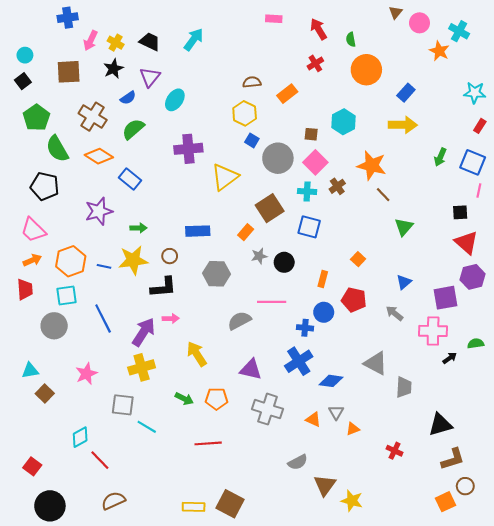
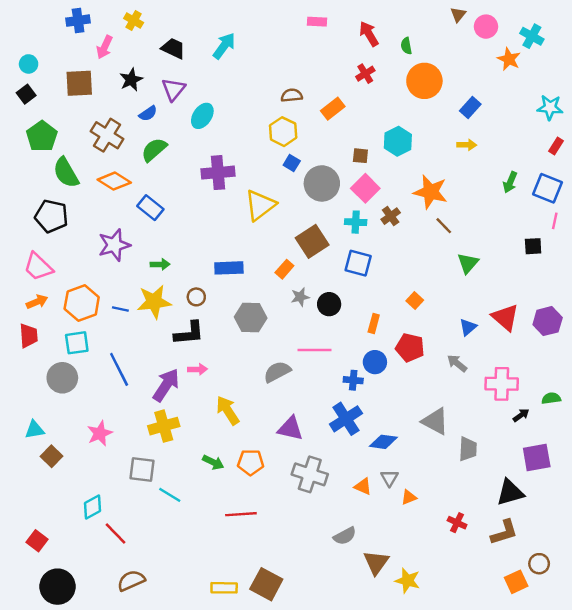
yellow cross: (116, 43) -> (134, 21), moved
yellow arrow: (403, 125) -> (467, 145), size x0.6
red triangle: (466, 243) -> (505, 317), moved
purple square: (446, 298) -> (537, 457), moved
brown L-shape: (453, 459) -> (504, 532), moved

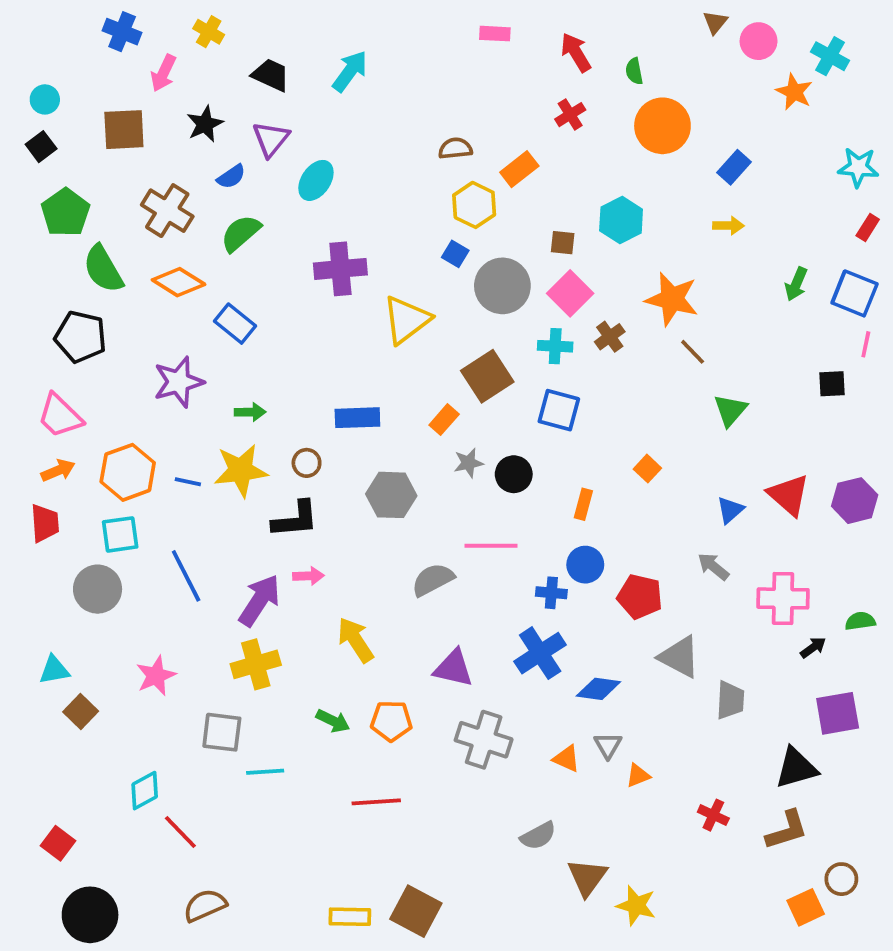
blue cross: (78, 21) -> (122, 32), turned 30
yellow hexagon: (283, 132) -> (474, 205), moved
red pentagon: (410, 348) -> (640, 597), moved
cyan line: (170, 495) -> (265, 772), turned -35

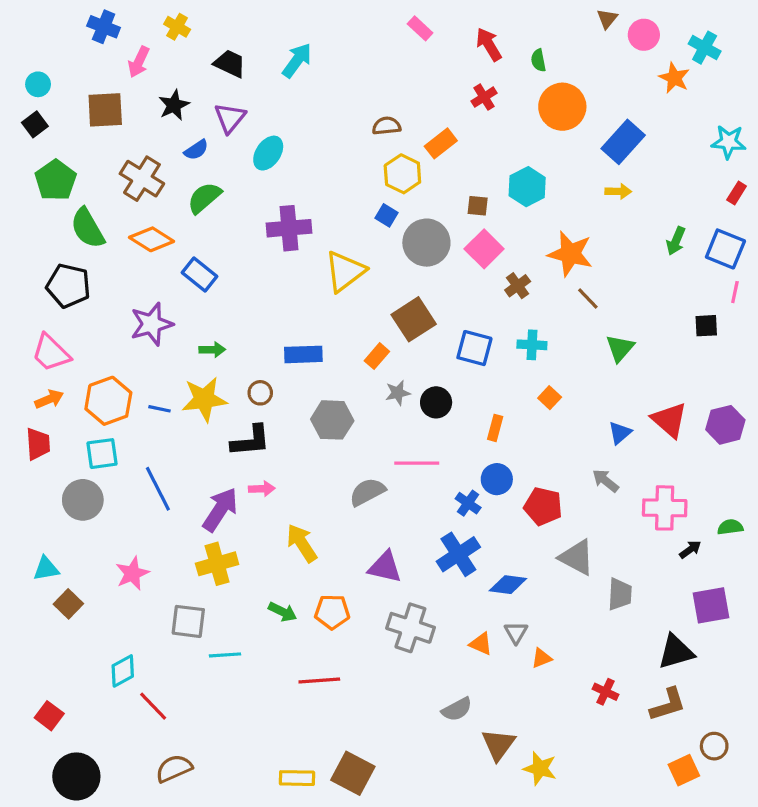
pink rectangle: (495, 34) -> (420, 28), turned 40
blue rectangle: (734, 167) -> (623, 142), size x1.5
cyan cross: (555, 346) -> (532, 345), moved
blue cross: (551, 593) -> (468, 503), turned 30

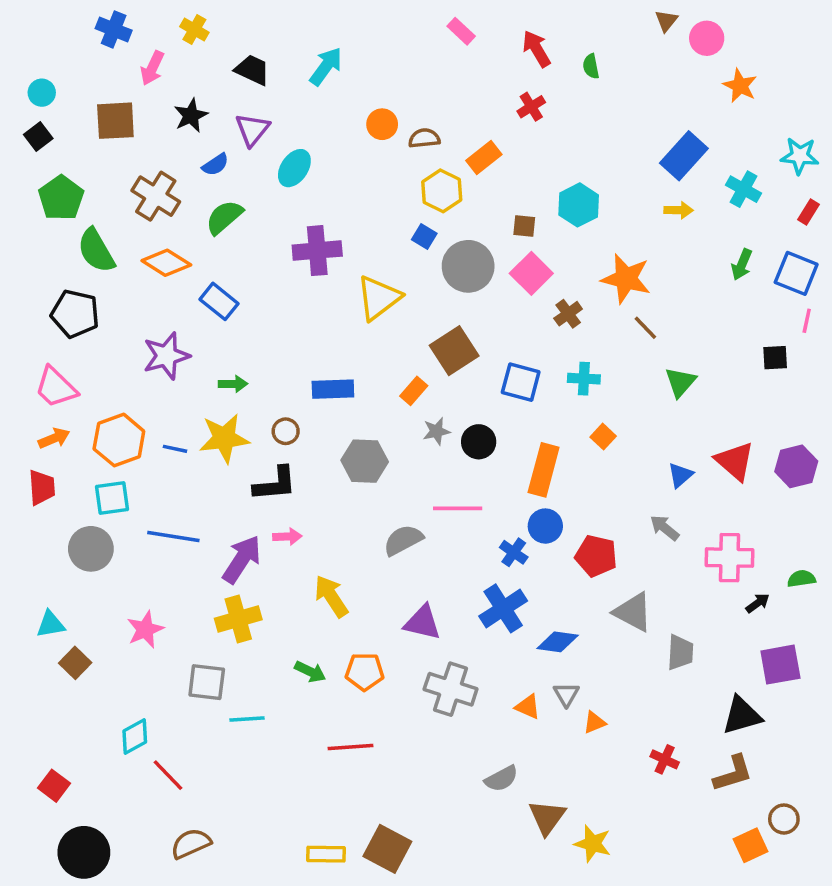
cyan cross: (705, 48) -> (744, 189), moved
orange circle: (562, 107) -> (382, 124), moved, size x0.6
orange rectangle: (495, 428) -> (544, 470), size x1.8
blue line: (158, 489) -> (173, 537), turned -54

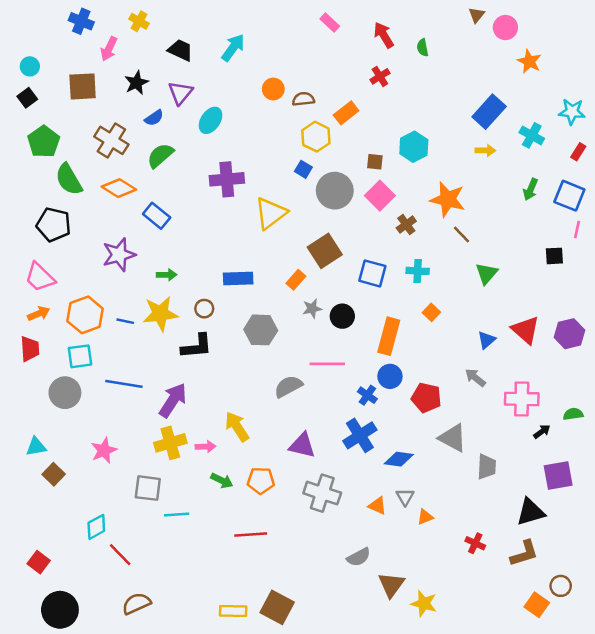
pink arrow: (287, 537) -> (206, 447), moved
orange square: (751, 845) -> (537, 605), turned -30

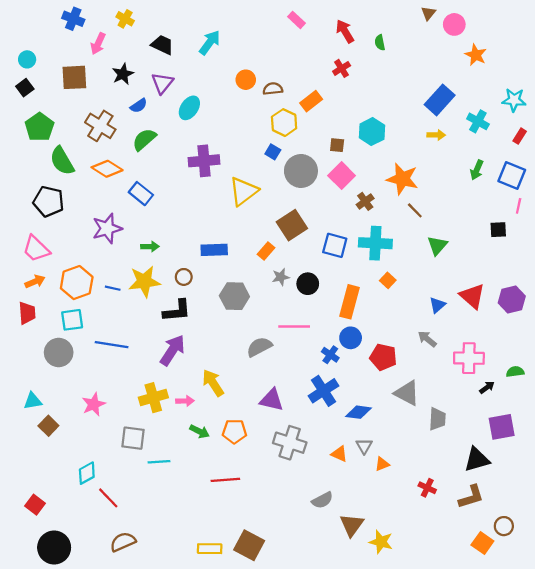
cyan cross: (418, 271) -> (375, 243), size x1.6
purple arrow: (173, 400) -> (172, 350), moved

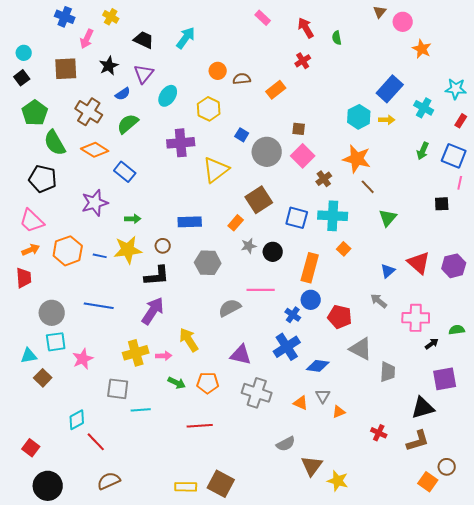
yellow hexagon: (284, 123) -> (209, 109), moved
cyan hexagon: (372, 132) -> (359, 117), moved
cyan square: (72, 320) -> (56, 342), moved

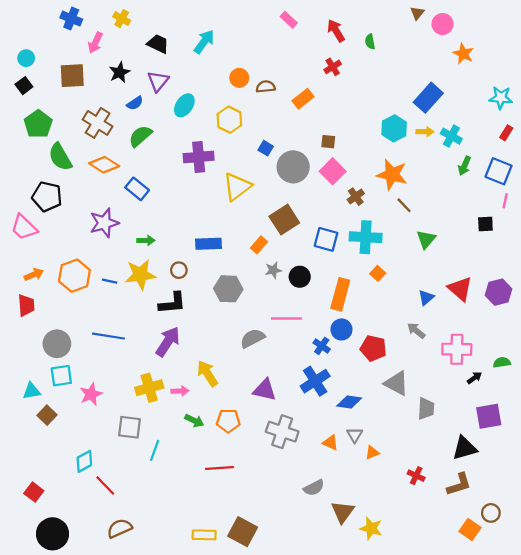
cyan cross: (424, 108) -> (451, 136), moved
pink trapezoid: (32, 221) -> (24, 227), moved
cyan line: (141, 410) -> (155, 450), turned -66

